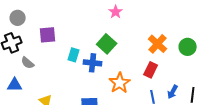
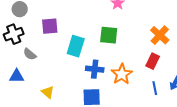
green square: (107, 44) -> (109, 35), turned -36
cyan rectangle: (74, 55) -> (76, 46), size x1.5
blue cross: (93, 63) -> (95, 69), moved

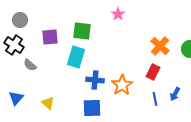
black cross: (14, 34) -> (14, 45), turned -36
green square: (109, 35) -> (82, 31), moved
blue triangle: (17, 76) -> (16, 98), moved, turned -49

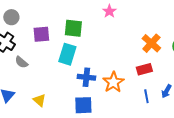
red rectangle: (153, 72) -> (144, 69), turned 49

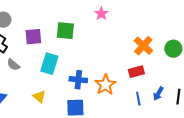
cyan rectangle: (67, 54) -> (49, 64), moved
yellow triangle: (39, 100) -> (39, 97), moved

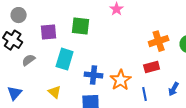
orange cross: (143, 46) -> (159, 41), turned 30
gray semicircle: (13, 65) -> (29, 60), turned 104
blue line: (138, 99) -> (145, 94), moved

